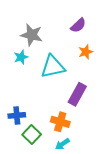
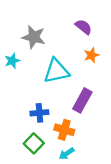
purple semicircle: (78, 25) -> (84, 27), turned -98
cyan star: (21, 57) -> (12, 61), moved
blue cross: (17, 115) -> (39, 113), moved

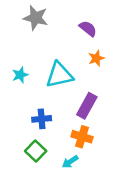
gray star: (34, 37) -> (36, 18), moved
cyan star: (12, 61) -> (20, 75), moved
orange cross: (64, 130) -> (82, 137), moved

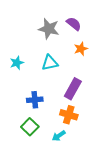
gray star: (36, 18) -> (49, 29), moved
cyan triangle: (59, 75) -> (50, 63), size x0.7

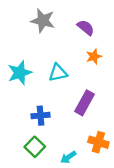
gray star: (49, 29) -> (43, 21), moved
cyan star: (17, 63) -> (20, 73), size x1.5
orange cross: (69, 115) -> (98, 142), moved

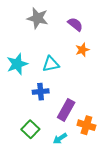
purple rectangle: (85, 103) -> (66, 110), moved
blue cross: (41, 116) -> (41, 92), moved

